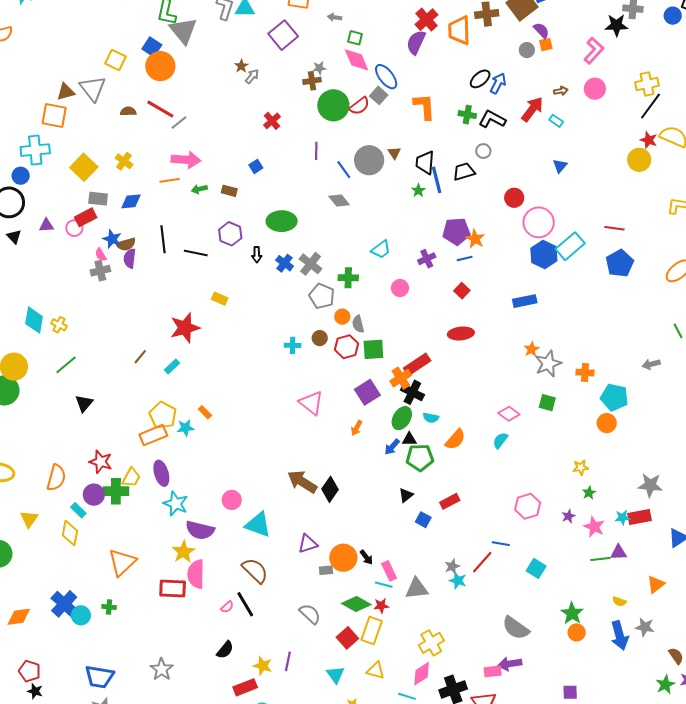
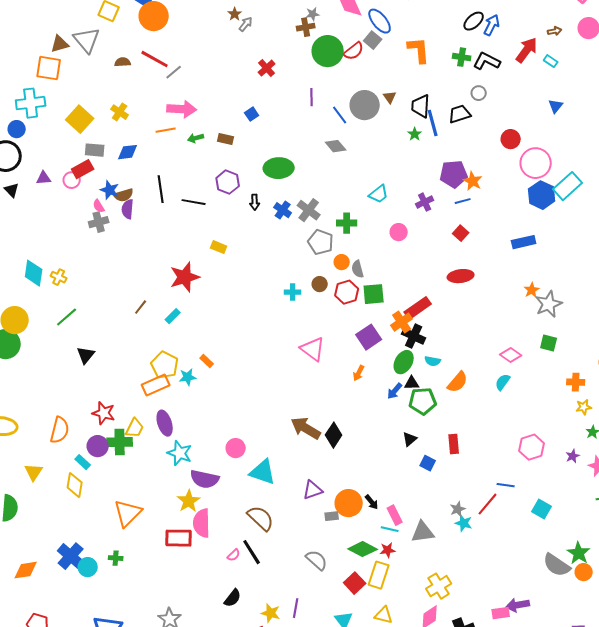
orange cross: (585, 373) -> (576, 382), moved
red rectangle: (450, 501) -> (454, 444), turned -66
gray semicircle: (516, 628) -> (557, 565), moved

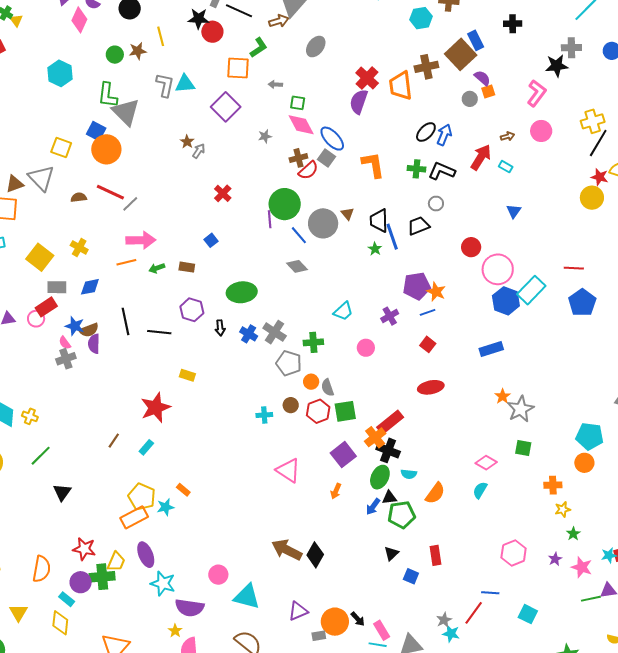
brown cross: (306, 27) -> (298, 158), moved
green circle: (328, 51) -> (285, 204), moved
yellow star: (189, 501) -> (175, 631), size x0.6

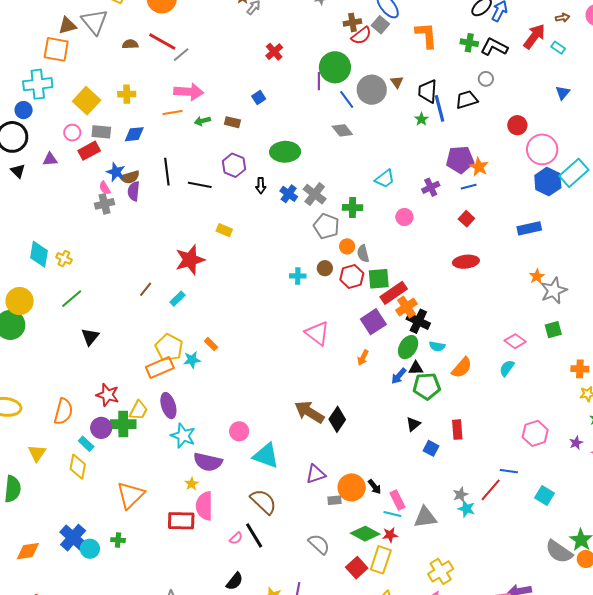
yellow cross: (79, 247) -> (127, 94), turned -36
pink circle: (36, 319) -> (72, 133), moved
red rectangle: (390, 422) -> (394, 293), moved
green square: (523, 448) -> (553, 330), turned -30

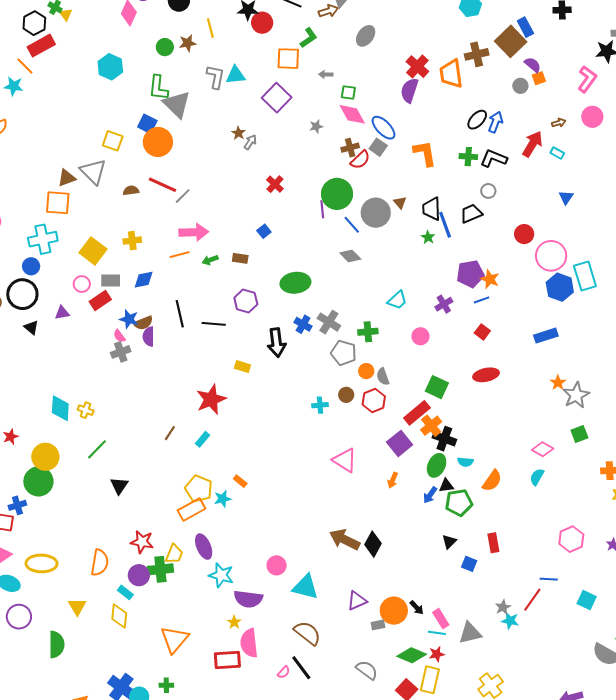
cyan rectangle: (574, 173) -> (585, 276), turned -60
black arrow: (261, 186) -> (276, 343), moved, size x1.8
green square: (379, 279) -> (437, 387), moved, turned 35

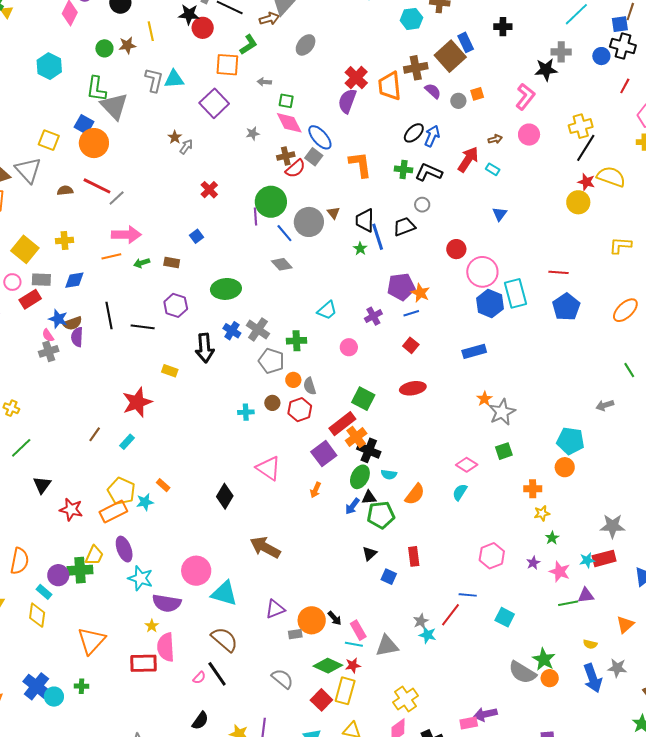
purple semicircle: (533, 65) -> (433, 91), moved
red star: (142, 542) -> (71, 509), moved
black diamond: (373, 544) -> (225, 496), moved
pink circle: (277, 565) -> (196, 571), size x1.5

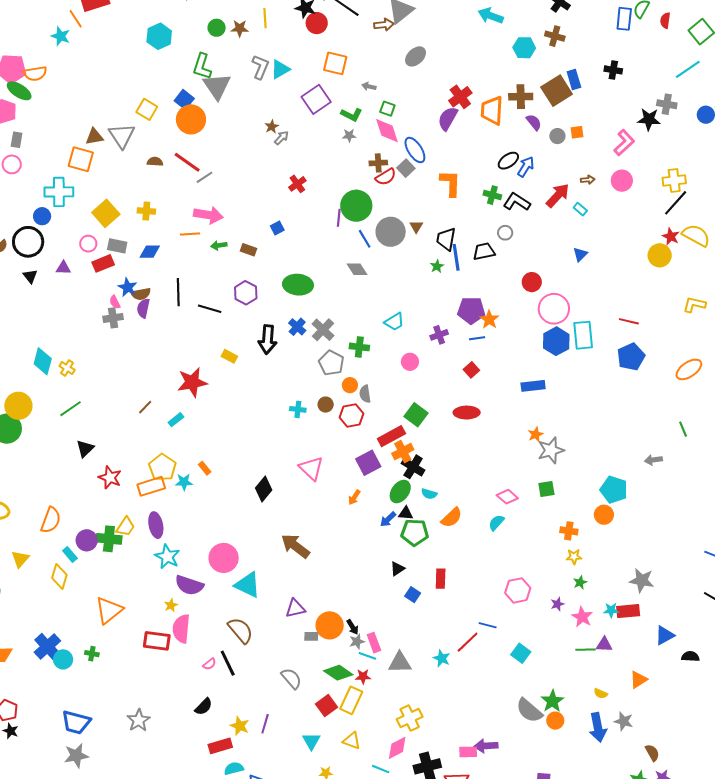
green L-shape: (248, 45) -> (352, 115), moved, turned 50
cyan triangle: (174, 79) -> (280, 69), turned -35
gray star: (421, 621) -> (357, 642), moved

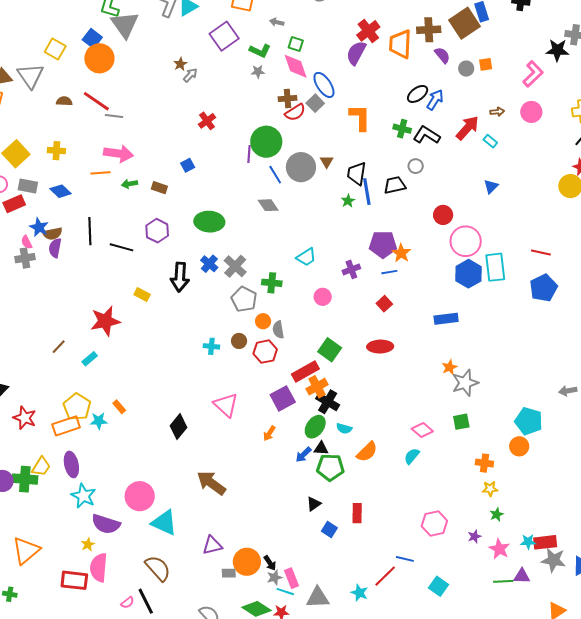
gray line: (205, 177) -> (114, 116), turned 42
blue diamond: (150, 252) -> (61, 191), turned 45
gray star: (642, 580) -> (553, 560), moved

